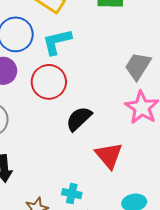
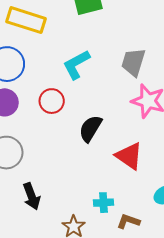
cyan L-shape: (57, 42) -> (76, 65), moved
red circle: (49, 82) -> (52, 101), size x0.7

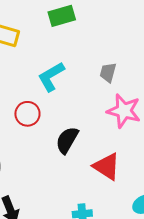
gray trapezoid: (133, 62) -> (108, 73), size x0.7

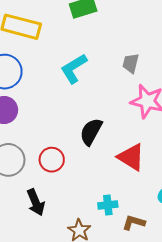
red circle: (27, 114) -> (52, 160), moved

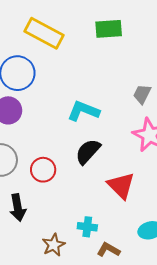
cyan L-shape: (74, 69) -> (83, 111), moved, turned 40

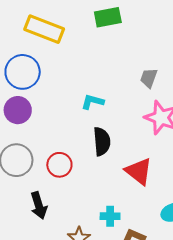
cyan L-shape: (83, 111) -> (92, 102), size x0.7
black semicircle: (88, 152) -> (102, 141), turned 140

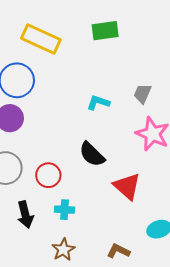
cyan L-shape: (92, 102) -> (98, 102), moved
black semicircle: (102, 141) -> (92, 154), turned 136
cyan cross: (110, 216) -> (64, 210), moved

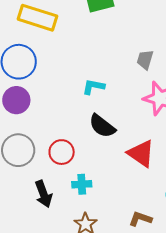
cyan L-shape: (98, 102) -> (93, 87), moved

